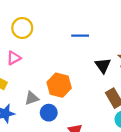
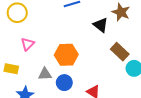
pink triangle: (14, 58) -> (27, 44), moved
gray triangle: (32, 98) -> (45, 74), turned 32

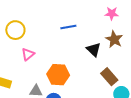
pink triangle: (27, 44) -> (28, 54), moved

